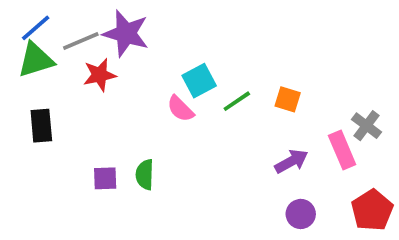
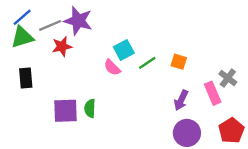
purple arrow: (291, 161) -> (181, 100), turned 144
purple square: (105, 178) -> (65, 111), size x1.6
purple circle: (301, 214) -> (187, 133), size x1.5

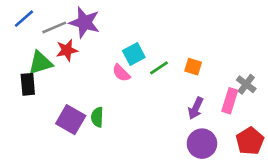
green triangle: (22, 37) -> (40, 63), moved
pink rectangle: (213, 93) -> (230, 101), turned 40
purple square: (65, 111) -> (71, 120), turned 32

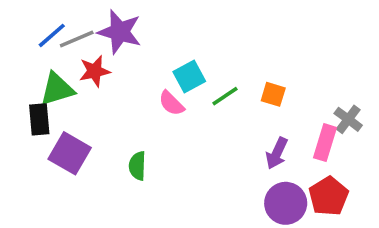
blue line: (24, 19) -> (52, 35), moved
purple square: (71, 120) -> (70, 153), moved
red pentagon: (250, 141) -> (329, 196), moved

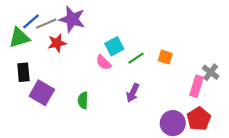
green triangle: (57, 89) -> (19, 38), moved
purple arrow: (277, 153) -> (133, 93), moved

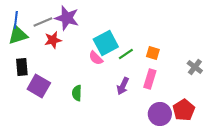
blue line: (31, 21) -> (16, 20), moved, turned -42
cyan square: (114, 46) -> (106, 43), size x1.4
pink rectangle: (197, 86) -> (150, 79), moved

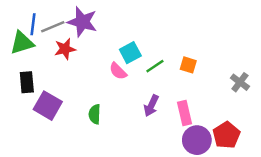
blue line: (16, 20) -> (33, 24), moved
cyan square: (106, 43) -> (130, 53), size x0.7
pink rectangle: (150, 79) -> (185, 113), moved, turned -30

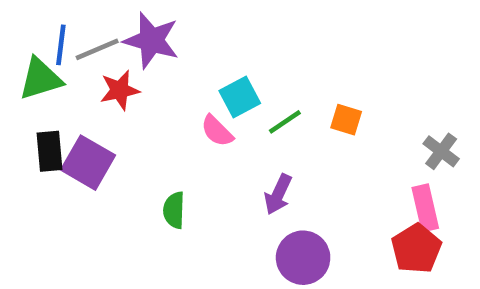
purple square: (48, 106) -> (88, 163), moved
pink rectangle: (185, 113) -> (425, 208), moved
purple circle: (197, 140) -> (303, 258), moved

